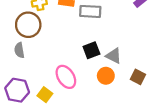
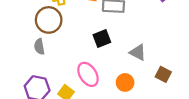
black square: (91, 50) -> (102, 38), moved
orange circle: (106, 76) -> (125, 82), moved

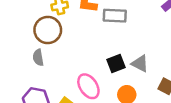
black square: (102, 38) -> (116, 64), moved

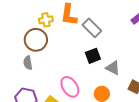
gray rectangle: (115, 16) -> (92, 28), turned 42
black square: (116, 64) -> (93, 56), moved

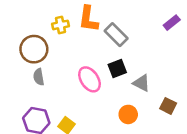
brown circle: (36, 40) -> (34, 49), moved
pink ellipse: (70, 87) -> (89, 79), moved

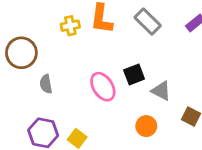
gray rectangle: (116, 35) -> (148, 22), moved
brown circle: (34, 49) -> (21, 53), moved

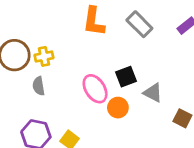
yellow cross: (70, 26) -> (44, 56), moved
orange circle: (146, 126) -> (118, 108), moved

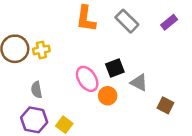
gray semicircle: (39, 86) -> (37, 90), moved

